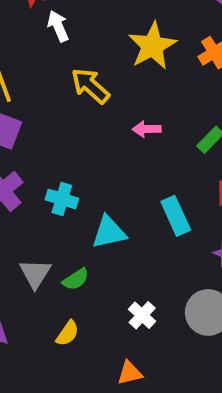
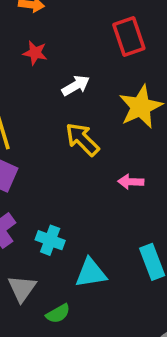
white arrow: (58, 26) -> (76, 86), moved, turned 80
gray triangle: (35, 274) -> (22, 288), moved

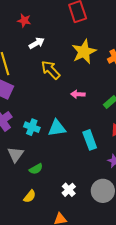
white arrow: (76, 86) -> (37, 43), moved
cyan triangle: (91, 273) -> (57, 128), moved

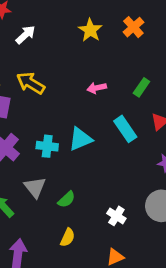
yellow star: (84, 52) -> (90, 30), size x0.7
yellow arrow: (51, 70) -> (31, 83), moved
cyan rectangle: (90, 140) -> (125, 129), moved

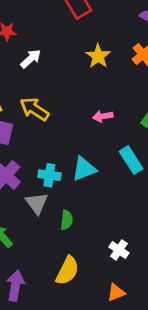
gray triangle: (35, 187) -> (37, 203), moved
green semicircle: (67, 199) -> (67, 220), moved, turned -42
yellow semicircle: (68, 237) -> (67, 271), size x1.5

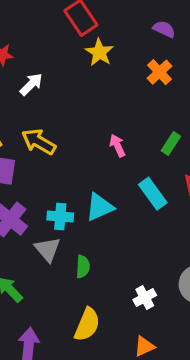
yellow star: (98, 56) -> (99, 52), moved
pink arrow: (103, 116) -> (117, 146), turned 78
white cross: (119, 250) -> (145, 298), turned 30

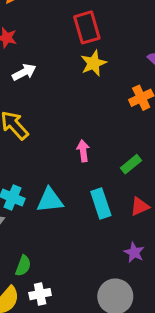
green semicircle: (83, 267) -> (23, 266), moved
white cross: (145, 298) -> (40, 294), moved

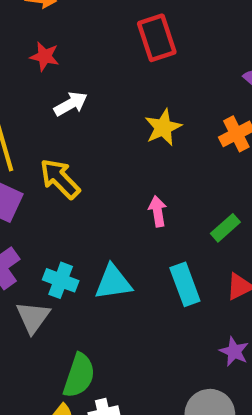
yellow star: (94, 63) -> (163, 127), moved
green semicircle: (23, 266) -> (79, 376), size x1.5

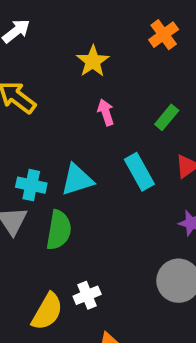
yellow star: (163, 127) -> (93, 61), moved
green semicircle: (79, 376) -> (59, 230), moved

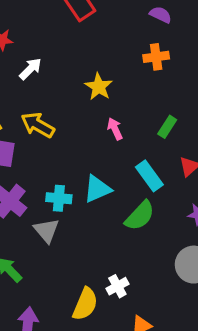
orange cross: (164, 35) -> (156, 57), turned 35
green semicircle: (59, 230) -> (140, 216), moved, turned 40

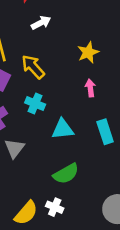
cyan cross: (59, 198) -> (35, 104), moved
green semicircle: (140, 216) -> (66, 174), moved
white cross: (117, 286) -> (55, 207), turned 35

